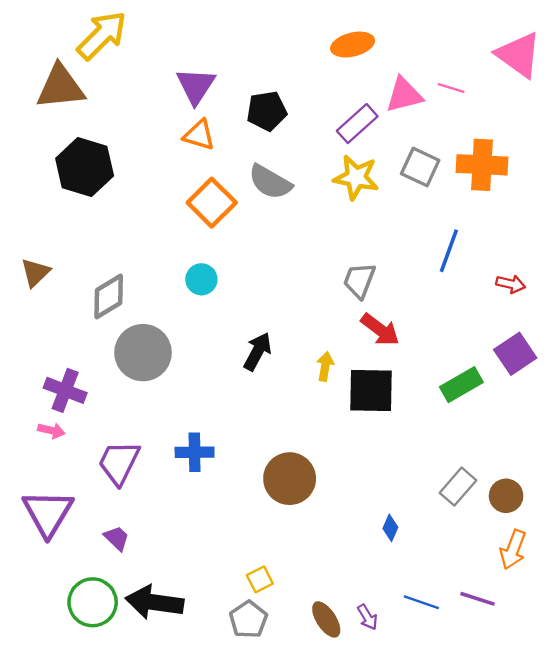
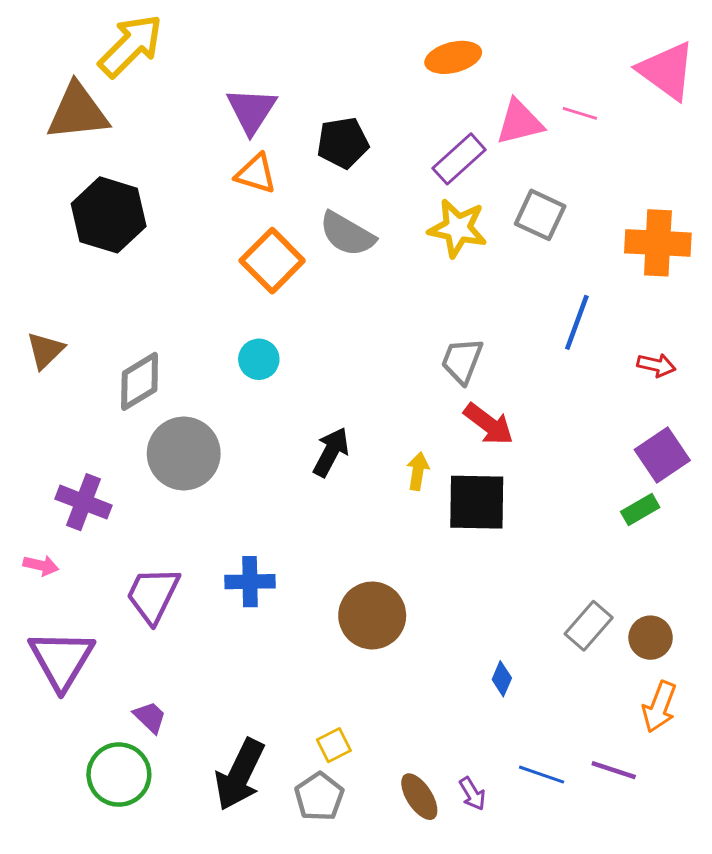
orange cross: (482, 165) -> (658, 243), moved
green rectangle: (461, 385) -> (640, 509), moved, size x0.7
pink arrow: (51, 430) -> (41, 565), moved
purple trapezoid: (117, 538) -> (150, 717), moved
black arrow: (154, 602) -> (240, 775), moved, turned -72

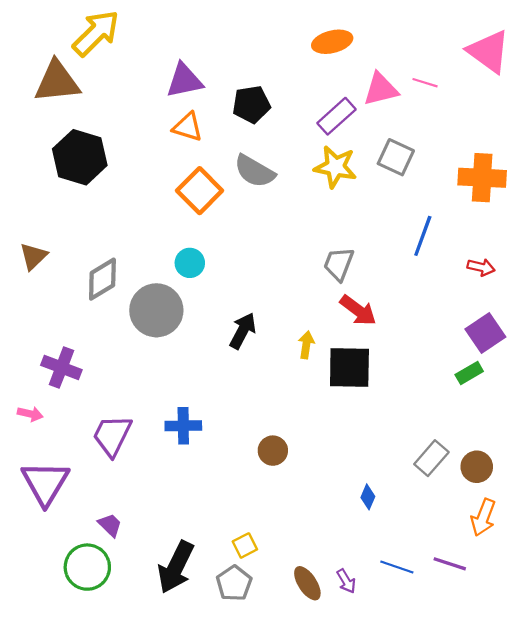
purple triangle: (251, 110) -> (184, 81), turned 45
gray circle: (184, 454) -> (156, 310), moved
brown circle: (372, 615) -> (273, 451), size x0.6

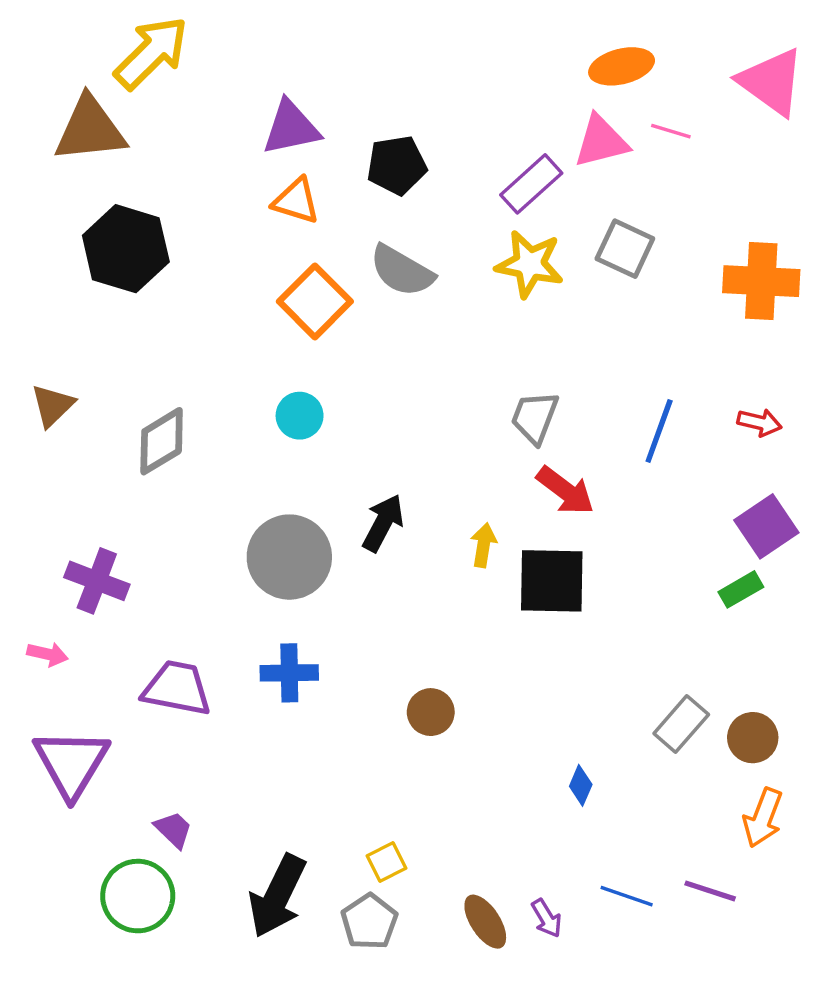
orange ellipse: (332, 42) -> (622, 66), moved
blue line: (423, 236) -> (659, 431), moved
gray circle: (156, 310) -> (289, 557), moved
purple trapezoid: (112, 435) -> (177, 688), turned 75

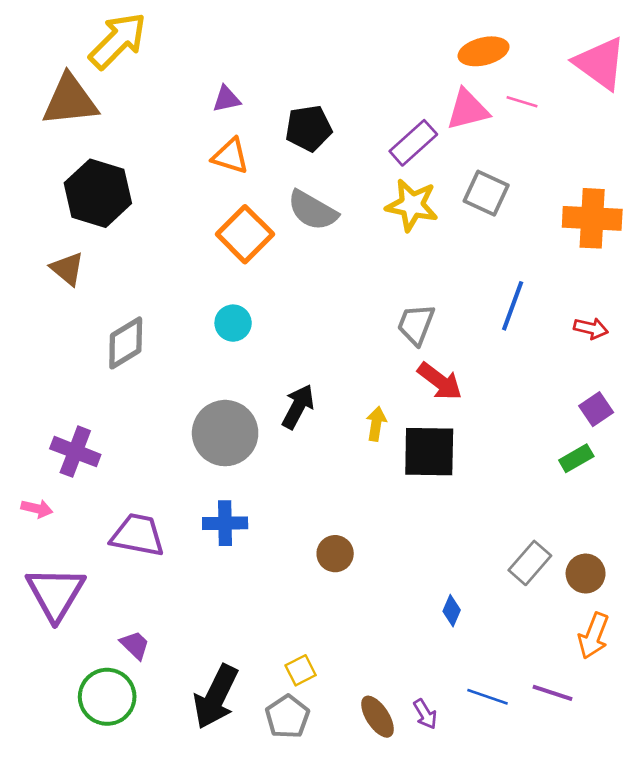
purple triangle: (291, 128) -> (226, 99), size x0.6
brown triangle: (53, 405) -> (67, 269), moved, turned -36
blue line: (659, 431) -> (513, 306), moved
purple square: (766, 526) -> (596, 409), size x0.7

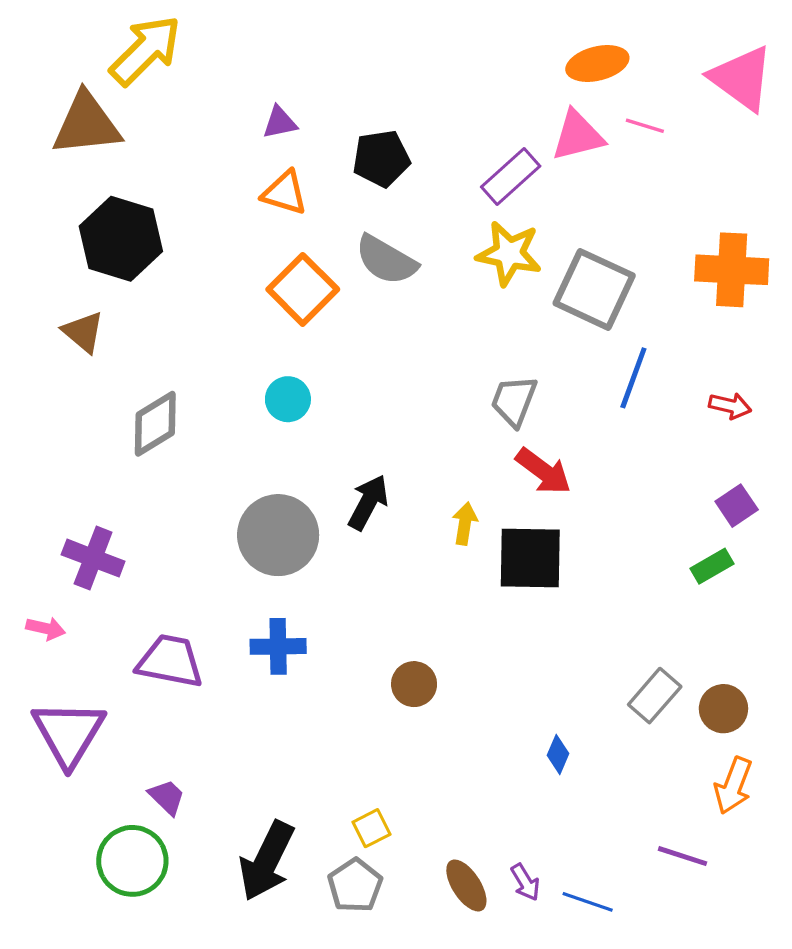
gray square: (486, 193) -> (594, 289), moved, size x1.4
blue line: (487, 697) -> (588, 902), moved

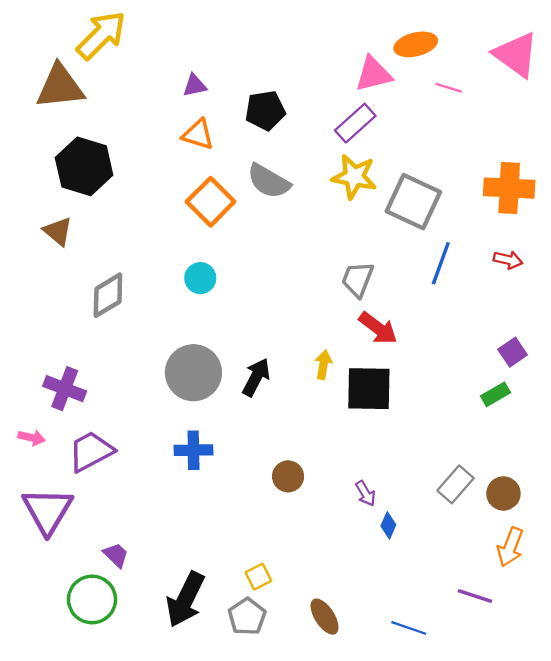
pink triangle: (578, 136) -> (374, 74), moved
red arrow: (730, 406) -> (508, 260), moved
black arrow: (368, 502) -> (256, 377), moved
purple trapezoid: (170, 661) -> (91, 451), moved, turned -39
purple arrow: (525, 882) -> (366, 493), moved

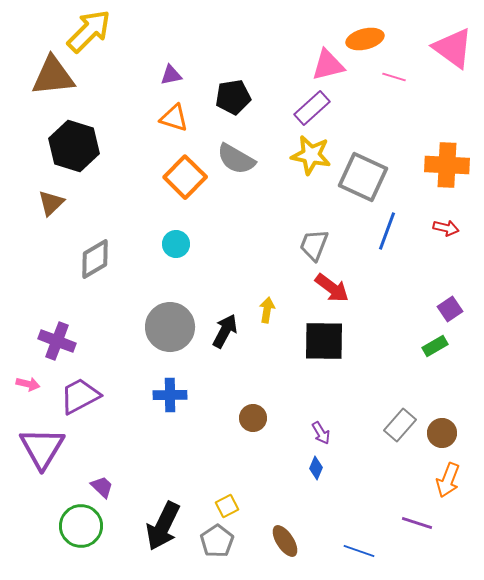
brown triangle: (58, 231) -> (51, 203), turned 36
yellow arrow: (323, 365) -> (267, 310), moved
blue diamond: (388, 525) -> (316, 468), moved

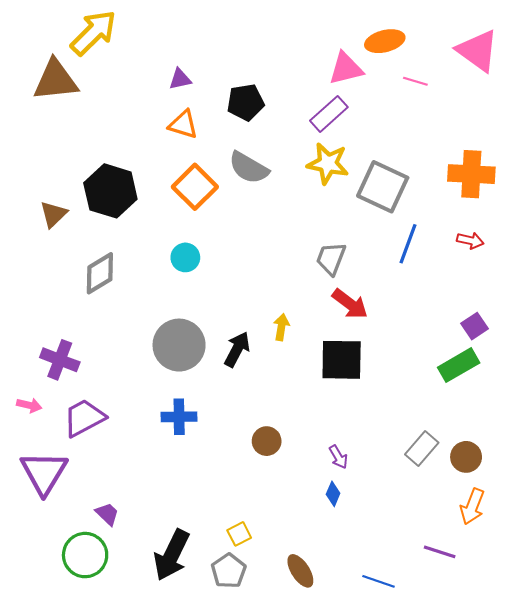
black hexagon: (74, 146) -> (110, 191), moved
green rectangle: (435, 346) -> (459, 365), size x1.5

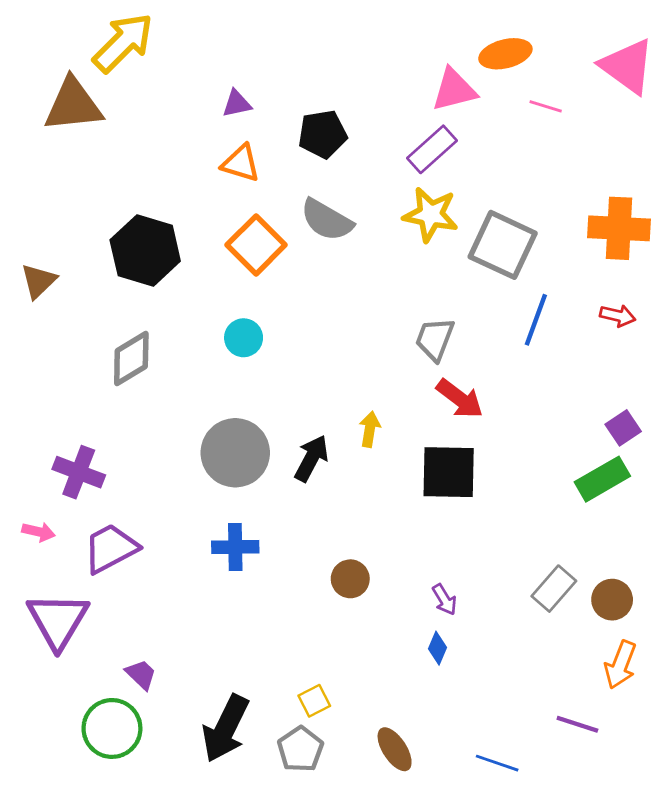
brown triangle: (53, 214) -> (39, 281), moved

